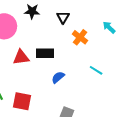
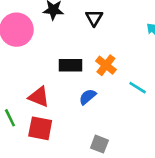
orange cross: (80, 37) -> (106, 65), moved
red triangle: (21, 57) -> (39, 97), moved, turned 30

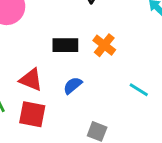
cyan line: (138, 88) -> (139, 90), moved
blue semicircle: (88, 97) -> (73, 85), moved

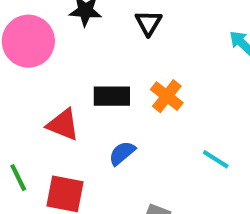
red triangle: (31, 80) -> (63, 125), moved

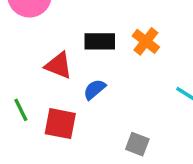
blue semicircle: (122, 153) -> (95, 89), moved

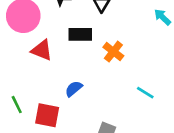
black rectangle: (100, 41) -> (80, 34), moved
red triangle: (59, 65) -> (42, 50), moved

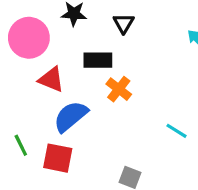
orange cross: (113, 52) -> (119, 89), moved
blue semicircle: (74, 89) -> (71, 116), moved, size x1.6

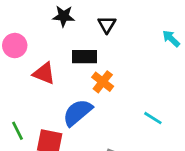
pink circle: (29, 38) -> (15, 46), moved, size x0.7
blue semicircle: (71, 116) -> (78, 113), moved

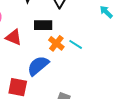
cyan line: (153, 118) -> (76, 44), moved

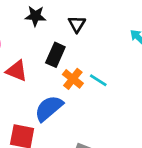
black rectangle: (43, 25) -> (55, 55), turned -66

